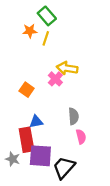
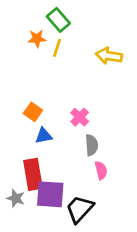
yellow arrow: (67, 68) -> (109, 56), moved
pink cross: (55, 79) -> (80, 117), moved
blue triangle: (36, 122) -> (44, 136), moved

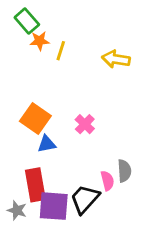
green rectangle: (58, 20) -> (27, 21), moved
orange square: (33, 112) -> (35, 119), size x1.5
gray semicircle: (92, 145) -> (124, 171), moved
black trapezoid: (80, 209) -> (85, 199), moved

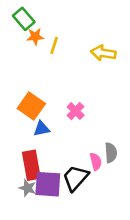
gray star: (17, 210) -> (28, 188), moved

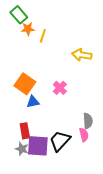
yellow arrow: (103, 53) -> (82, 55), moved
pink semicircle: (96, 162) -> (84, 135), moved
red rectangle: (31, 165) -> (25, 131), size x0.7

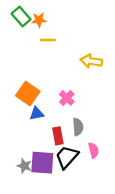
orange star: (28, 29) -> (39, 20), moved
yellow line: (43, 36) -> (48, 40), turned 72
gray semicircle: (88, 121) -> (78, 127), moved
red rectangle: (25, 131) -> (58, 136), moved

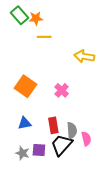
blue triangle: (37, 114) -> (25, 123), moved
gray semicircle: (78, 127) -> (72, 130), moved
purple square: (42, 163) -> (39, 150), size x0.6

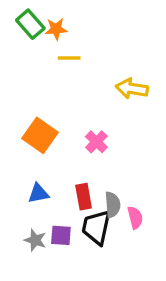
black trapezoid: (62, 145) -> (96, 227), turned -30

